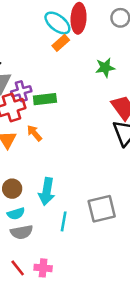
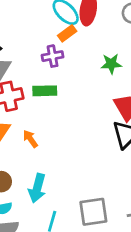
purple cross: (21, 91) -> (53, 56), moved
orange arrow: (34, 133) -> (30, 139), moved

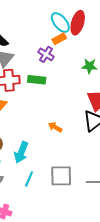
purple cross: (53, 56) -> (46, 54), turned 35
orange arrow: (30, 139) -> (55, 127), moved, turned -32

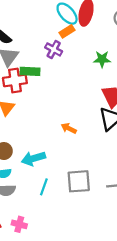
green rectangle: (37, 80) -> (30, 71), moved
cyan arrow: (21, 152) -> (33, 158), turned 55

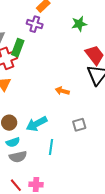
green rectangle: (30, 71) -> (18, 48), turned -60
gray square: (79, 181) -> (79, 125), moved, size x0.6

